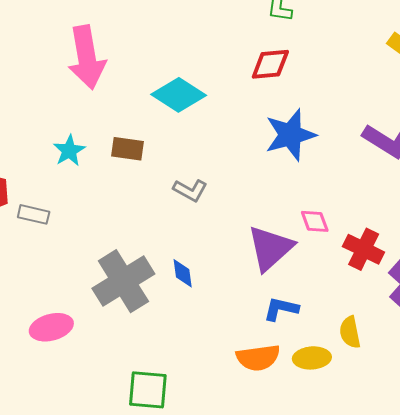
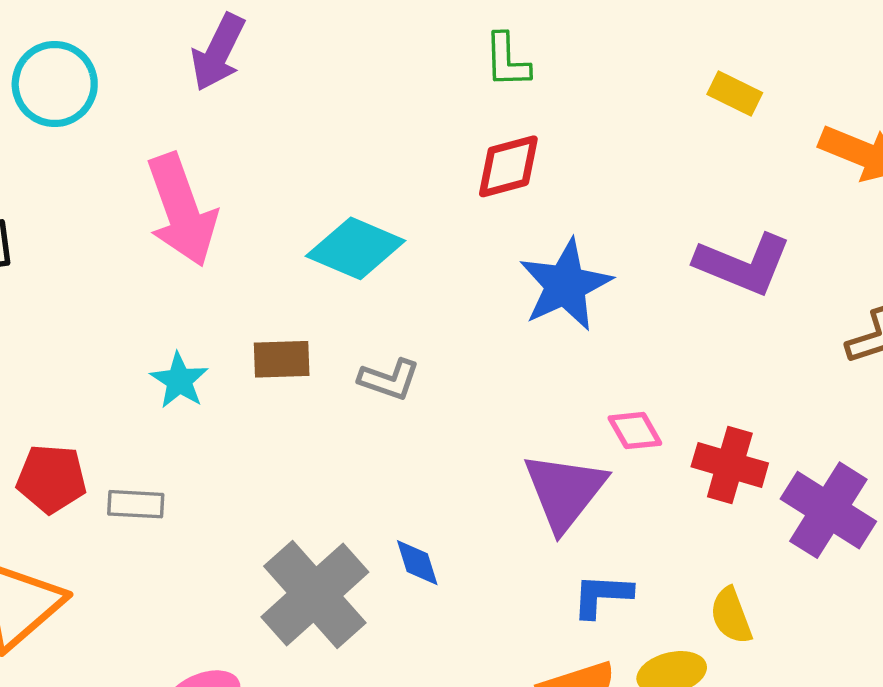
gray L-shape: (190, 190) -> (389, 379), moved

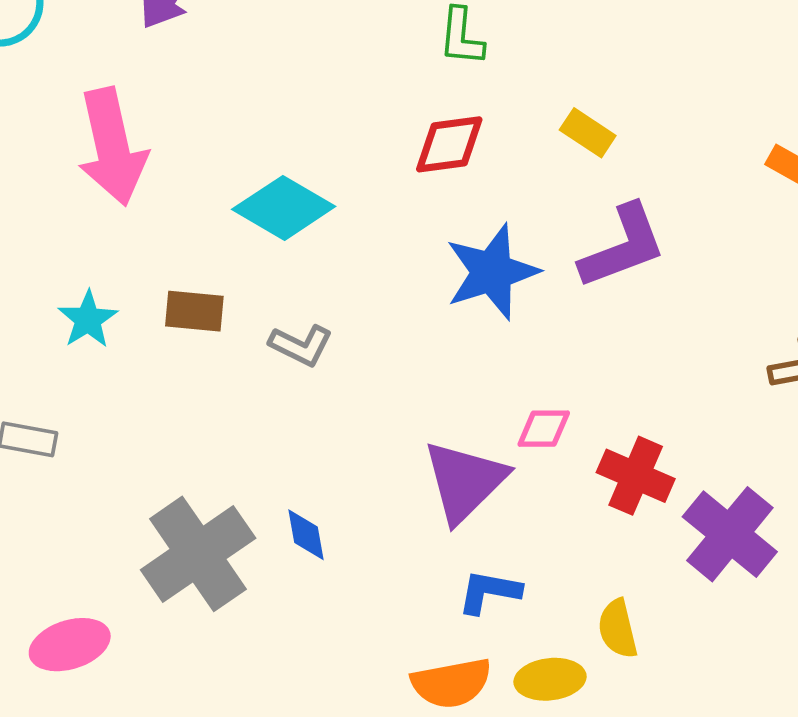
yellow rectangle: (735, 94) -> (588, 133), moved
purple L-shape: (743, 264) -> (623, 246), moved, turned -50
pink diamond: (635, 431) -> (544, 429), turned -68

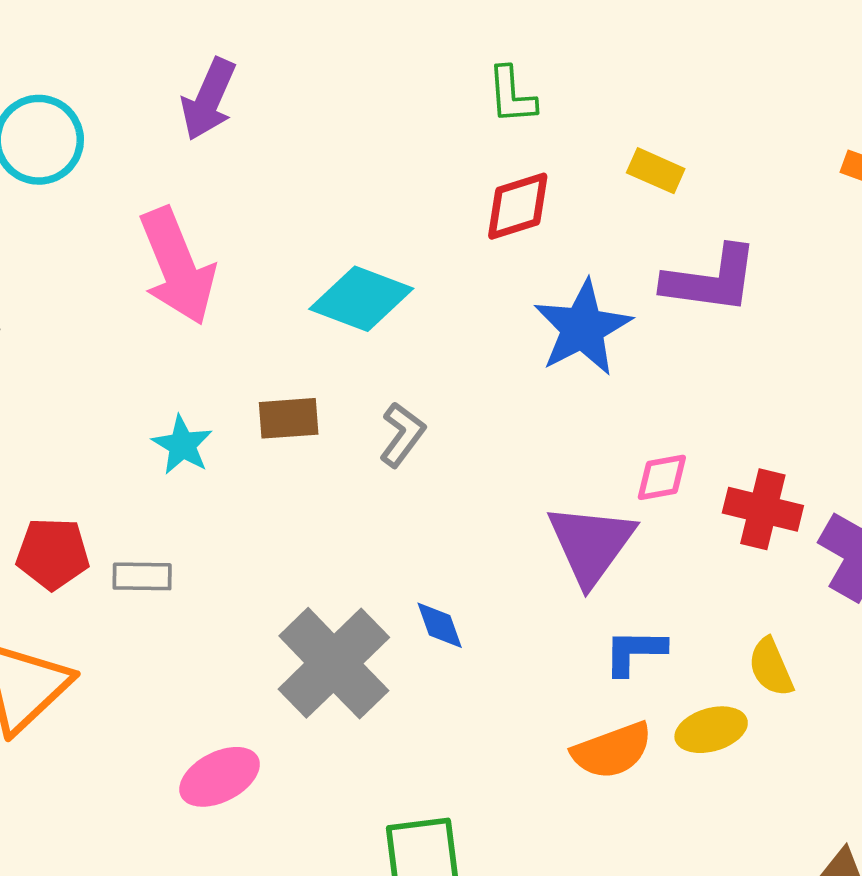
purple L-shape: (623, 246) -> (711, 280), turned 38
gray L-shape: (301, 345) -> (402, 435), turned -70

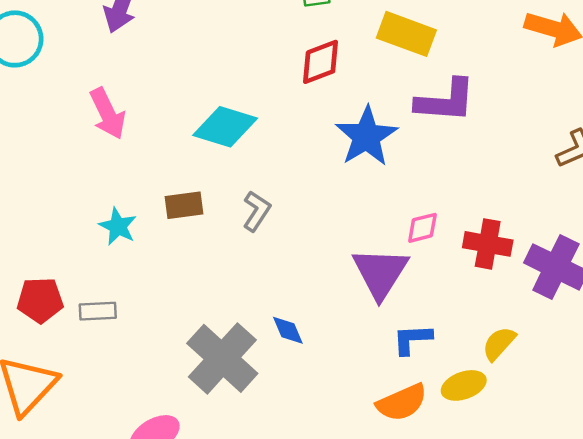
yellow rectangle: (656, 171) -> (406, 34), size x1.6
pink arrow: (177, 266) -> (108, 113), size x0.7
yellow semicircle: (771, 667) -> (499, 343), turned 69

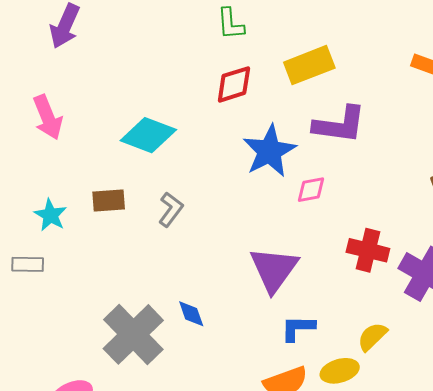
yellow rectangle: (406, 34) -> (309, 65), turned -45
pink diamond: (422, 228) -> (311, 190), moved
gray rectangle: (98, 311) -> (28, 264), moved

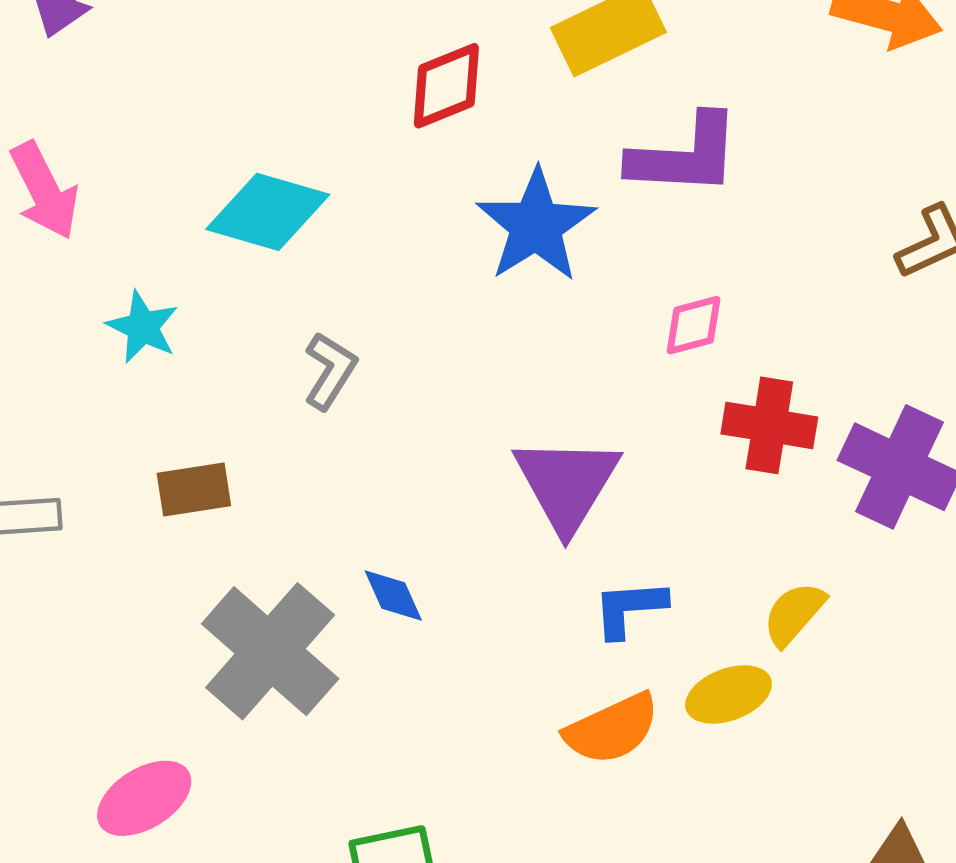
pink diamond: (311, 190) -> (694, 325), moved
brown rectangle: (109, 201) -> (194, 489), moved
cyan star: (50, 215) -> (143, 327), moved

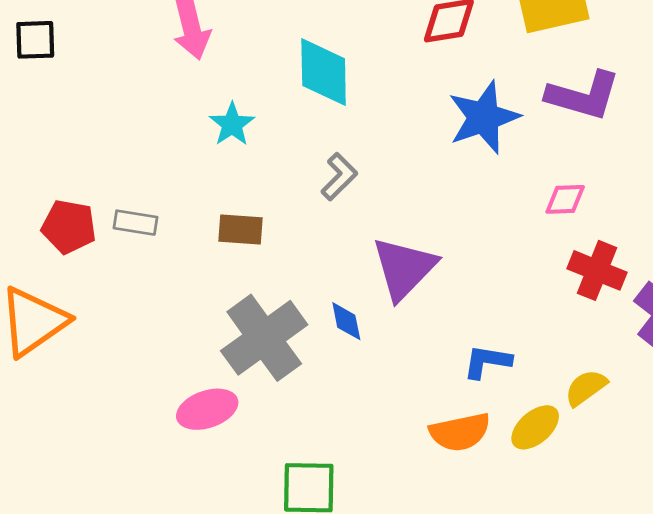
cyan diamond: (268, 212) -> (324, 72), turned 60
purple triangle: (567, 484) -> (404, 268), moved
yellow ellipse: (729, 694) -> (535, 427), turned -33
pink ellipse: (144, 798) -> (207, 409), moved

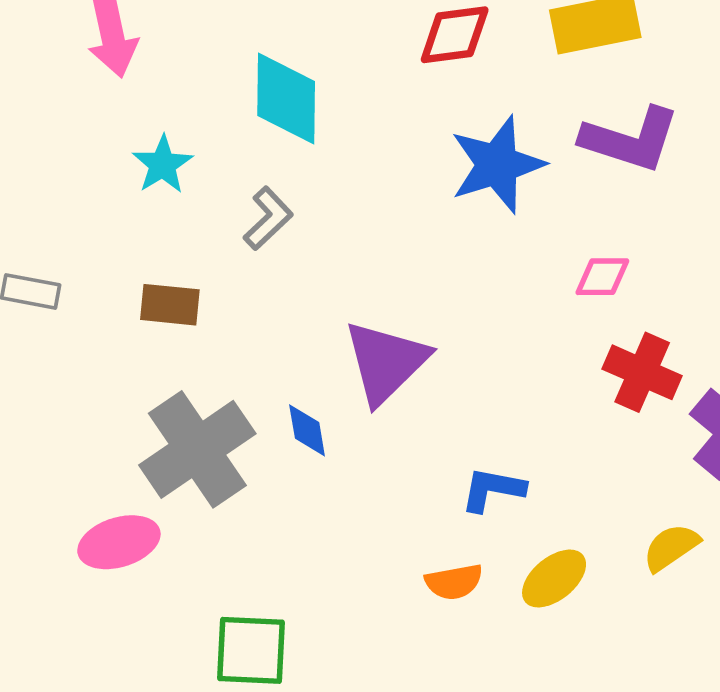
gray L-shape: (339, 177) -> (268, 218), moved
yellow semicircle: (586, 388) -> (671, 547), moved
orange semicircle: (460, 432) -> (454, 582), size x0.7

